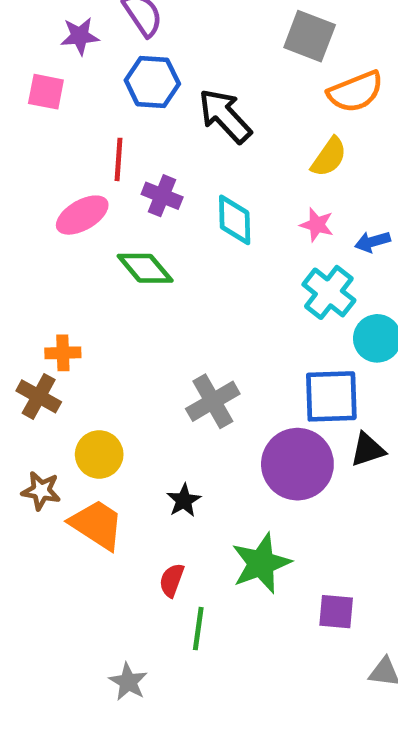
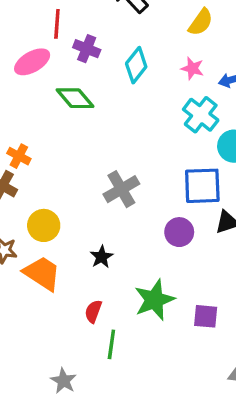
cyan diamond: (235, 220) -> (136, 65), turned 40
orange cross: (63, 353) -> (19, 156), turned 30
purple circle: (297, 464) -> (179, 232), size x0.6
purple square: (336, 612) -> (206, 316), moved

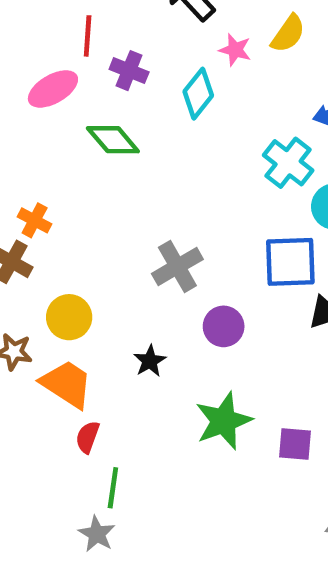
pink star: (192, 68) -> (235, 50), moved
purple circle: (179, 232) -> (224, 326), moved
red semicircle: (93, 311) -> (88, 437), moved
green line: (111, 344) -> (113, 488), moved

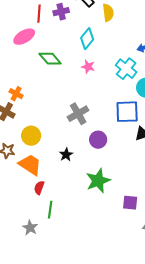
yellow semicircle: (288, 34) -> (108, 13), moved, turned -42
pink star: (235, 50) -> (88, 67), moved
purple cross: (129, 71) -> (61, 12), moved, turned -35
purple square: (295, 444) -> (130, 203), moved
gray star: (97, 534) -> (30, 228), moved

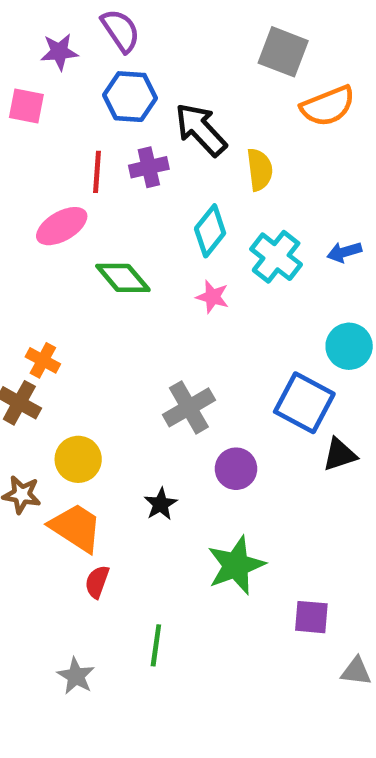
cyan cross: (126, 69) -> (276, 257), moved
blue square: (127, 112) -> (304, 403), turned 30
green line: (50, 210) -> (156, 645), moved

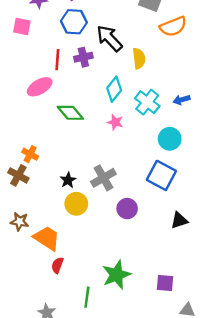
cyan circle: (349, 346) -> (170, 139), moved
black triangle: (340, 455) -> (179, 220), moved
yellow circle: (78, 459) -> (76, 204), moved
black star: (161, 504) -> (68, 180), moved
green star: (236, 565) -> (116, 275), moved

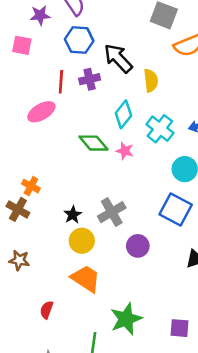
green diamond: (70, 113) -> (94, 143), moved
orange trapezoid: (47, 238) -> (86, 279), moved
red semicircle: (57, 265) -> (47, 310), moved

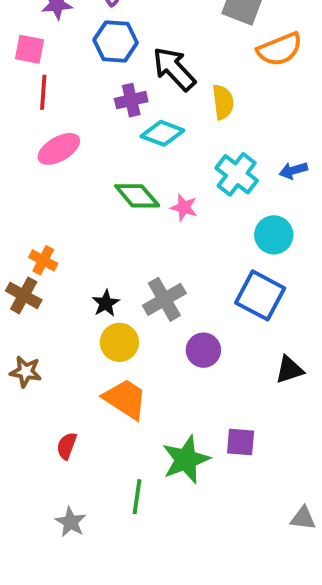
red line: (61, 82) -> (43, 92), moved
cyan diamond: (123, 114) -> (162, 133), moved, turned 72
purple square: (179, 328) -> (241, 442), moved

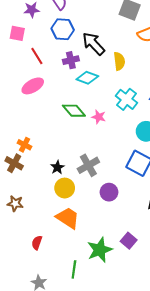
red line: (43, 92) -> (37, 56), moved, turned -36
purple square: (241, 442) -> (129, 241), turned 35

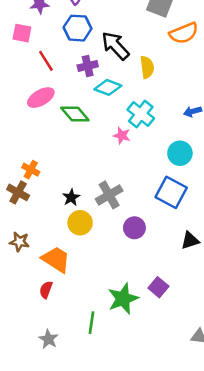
cyan cross: (127, 99) -> (141, 114), moved
green diamond: (74, 111) -> (75, 114), moved
orange trapezoid: (68, 218) -> (56, 259), moved

